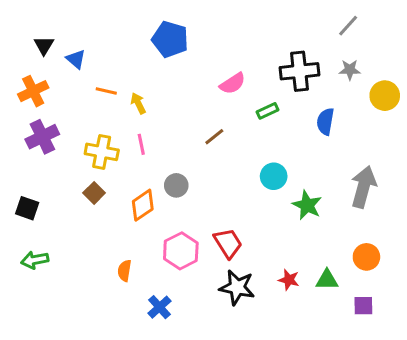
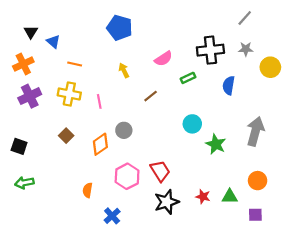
yellow arrow: (138, 103) -> (124, 70), moved
yellow cross: (102, 152) -> (69, 94), moved
black star: (237, 287) -> (167, 202), turned -30

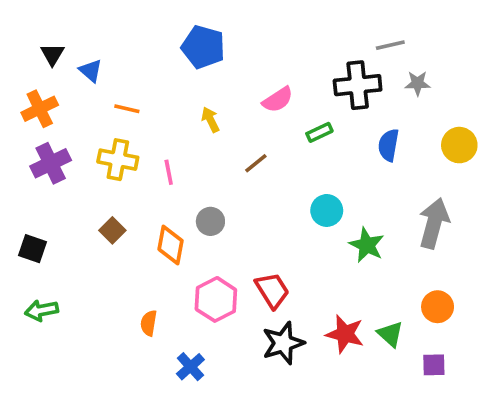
gray line: (245, 18) -> (390, 45), moved, turned 35
yellow circle: (270, 67) -> (459, 145), moved
orange diamond: (100, 144) -> (171, 245), turned -45
red star: (203, 197) -> (345, 334), size x1.5
green triangle: (230, 197) -> (390, 334), turned 42

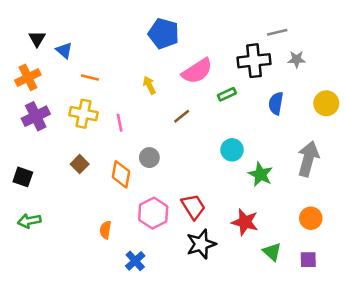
blue pentagon: (203, 47) -> (164, 34), moved
pink semicircle: (278, 100) -> (197, 71), size x1.4
red star: (345, 334) -> (245, 222), moved
green triangle: (390, 334) -> (272, 252), moved

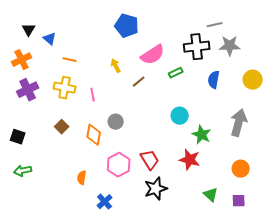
gray star: (297, 59) -> (230, 46), size x1.5
brown line: (182, 116) -> (139, 82), moved
red star: (245, 222) -> (190, 160), moved

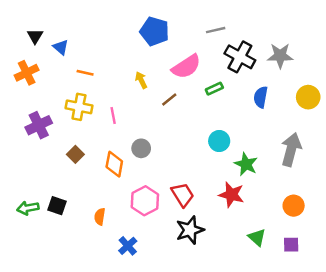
gray line: (215, 25) -> (216, 30), moved
black cross: (197, 47) -> (240, 57), turned 35
purple cross: (28, 90) -> (39, 125), moved
black square: (18, 137) -> (57, 206), moved

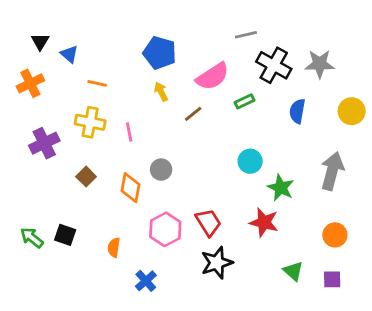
blue pentagon: (155, 31) -> (160, 53), moved
green arrow: (28, 208) -> (32, 238), turned 50

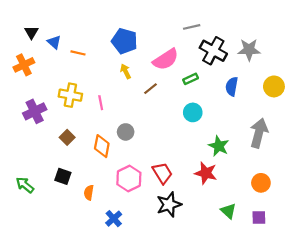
orange line: (97, 83) -> (78, 53), moved
cyan circle: (250, 161) -> (193, 112), moved
black square: (65, 235) -> (63, 176), moved

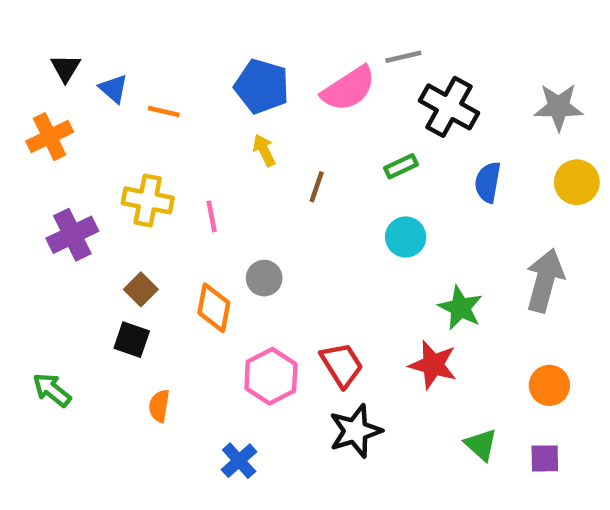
gray star: (249, 50) -> (559, 107), moved
pink semicircle: (166, 59) -> (349, 89), moved
brown line: (151, 89) -> (317, 187), turned -32
black square: (63, 176) -> (132, 340), moved
orange semicircle: (89, 193) -> (159, 406), moved

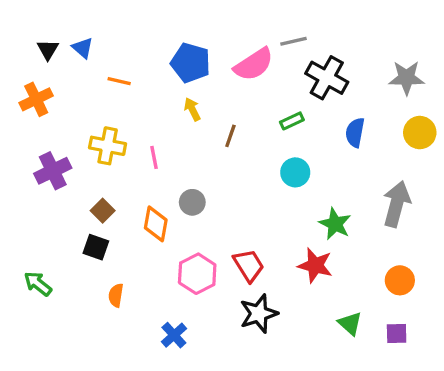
blue triangle: (113, 89) -> (83, 48), moved

